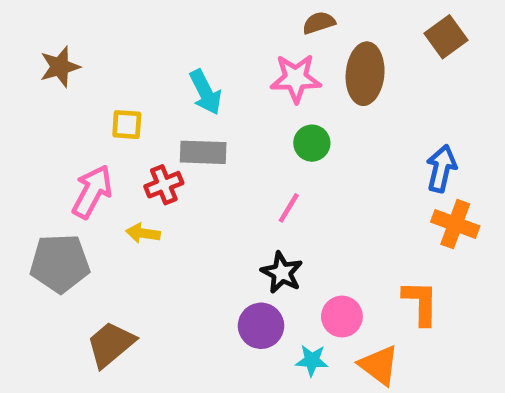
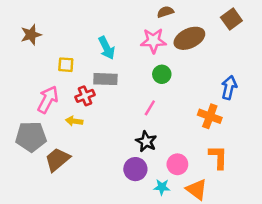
brown ellipse: (365, 74) -> (189, 38), turned 60
orange cross: (455, 224) -> (210, 116), moved
brown trapezoid: (111, 344) -> (57, 159), moved

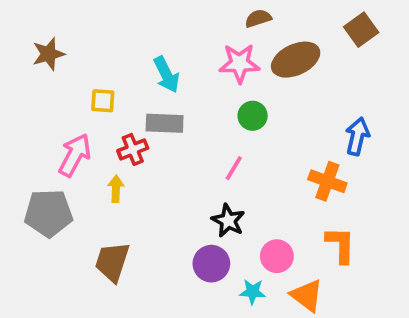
yellow arrow: (74, 121) -> (116, 189), turned 84
brown trapezoid: (57, 159) -> (112, 262), moved, turned -32

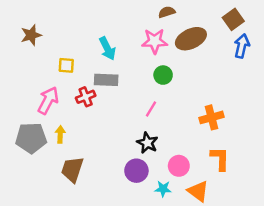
blue arrow: (357, 136) -> (242, 46), moved
orange cross: (327, 181) -> (211, 117), turned -35
yellow arrow: (116, 189) -> (60, 134), moved

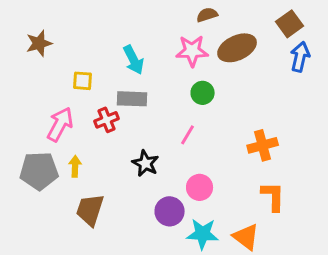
black star: (147, 143) -> (146, 163), moved
pink circle: (179, 166) -> (200, 187), moved
cyan star: (163, 189) -> (203, 234), size x1.5

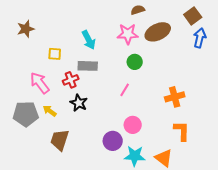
pink arrow: (60, 124) -> (40, 83), turned -65
black star: (146, 163) -> (79, 103), moved
yellow arrow: (75, 166) -> (50, 111), turned -56

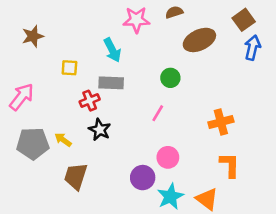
pink star: (128, 34) -> (136, 20), moved
pink arrow: (40, 83) -> (21, 97), moved, turned 75
cyan star: (135, 156) -> (170, 196), turned -30

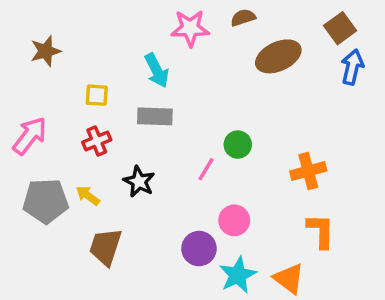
green circle: (170, 78) -> (238, 145), moved
red cross: (90, 101) -> (97, 141), moved
pink line: (158, 113) -> (206, 169), moved

